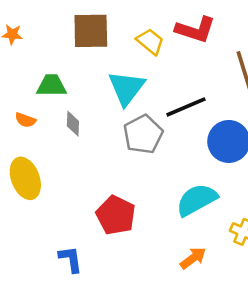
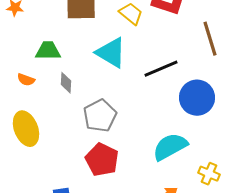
cyan triangle: (126, 88) -> (111, 53), turned -36
gray pentagon: (143, 134) -> (100, 116), moved

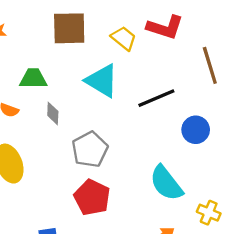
blue circle: (197, 98) -> (196, 130), size x0.7
cyan semicircle: (170, 147) -> (166, 183), turned -99

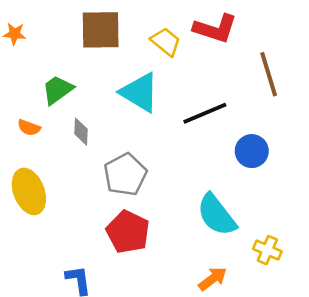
green trapezoid: (33, 79) -> (58, 90), turned -36

